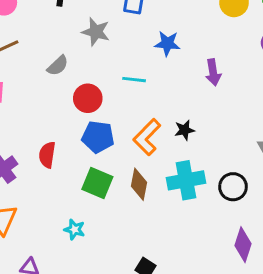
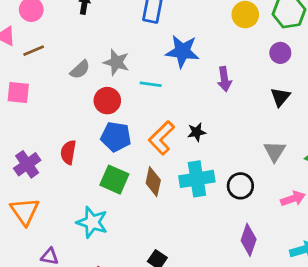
gray star: (96, 32) -> (116, 62), moved
blue star: (167, 43) -> (182, 51), size x1.4
cyan star: (74, 229) -> (92, 222), size x1.6

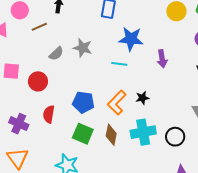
brown line: (34, 51) -> (39, 27), moved
cyan line: (151, 84) -> (119, 64), moved
red circle: (107, 101) -> (38, 81), moved
purple cross: (27, 164) -> (19, 124), turned -30

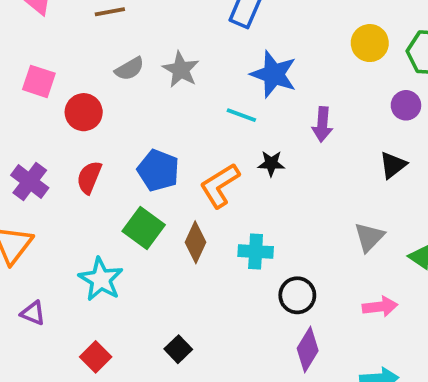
black star: (142, 98) -> (271, 163), moved
cyan cross: (143, 132) -> (256, 252), size x0.7
black circle: (175, 137) -> (297, 295), moved

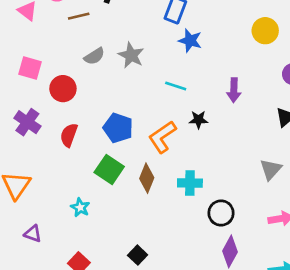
blue star: (274, 74) -> (190, 41), moved, size x0.7
purple cross: (30, 181) -> (27, 122), moved
cyan star: (101, 279) -> (80, 207), size x0.6

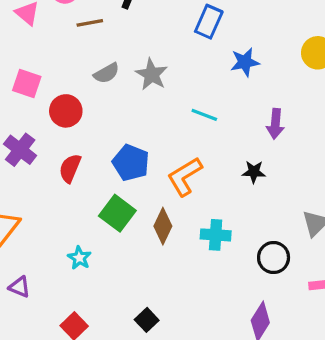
blue star: (190, 41) -> (245, 62), moved, turned -30
black star: (198, 120) -> (254, 172), moved
black circle: (221, 213) -> (274, 258), moved

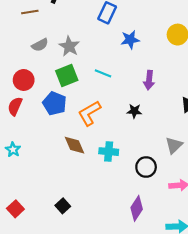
red circle: (66, 111) -> (24, 80), moved
green square: (117, 213) -> (67, 75), moved, turned 30
brown diamond: (163, 226) -> (75, 145), turned -50
cyan star: (79, 258) -> (13, 150), moved

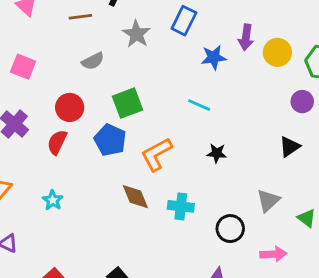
gray star: (69, 46) -> (136, 34), moved
cyan line: (103, 73) -> (199, 105), moved
purple arrow: (149, 80) -> (246, 37), moved

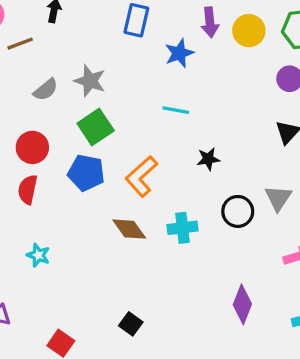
gray star: (136, 34) -> (90, 81), moved
black circle: (230, 229) -> (238, 211), moved

